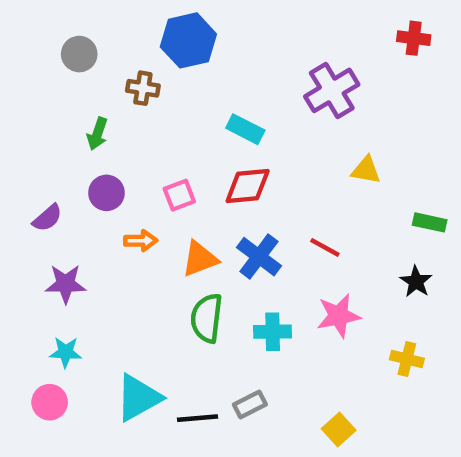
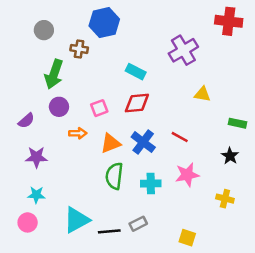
red cross: (414, 38) -> (229, 21), size x1.5
green arrow: (97, 134) -> (54, 74), size x1.6
yellow square: (339, 430) -> (187, 238), turned -30

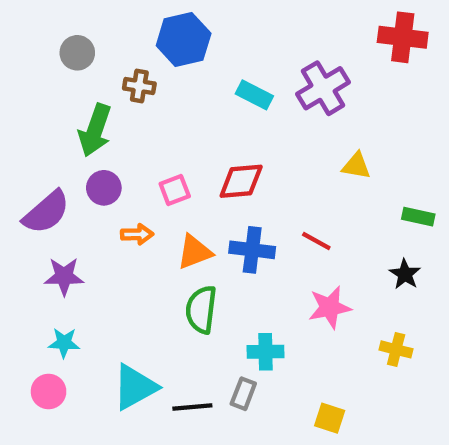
cyan rectangle: (136, 72) -> (254, 95), moved
purple semicircle: (26, 121) -> (46, 212), size x1.6
blue cross: (143, 142) -> (252, 250), turned -30
cyan cross: (151, 184) -> (265, 352), moved
gray rectangle: (138, 224) -> (243, 394), turned -42

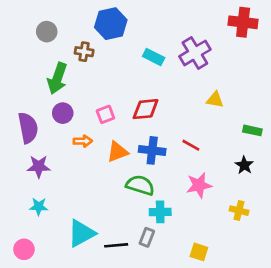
purple semicircle: (46, 212) -> (28, 128), turned -60
green semicircle: (201, 310) -> (140, 185), moved, turned 100
pink circle: (49, 391) -> (24, 249), moved

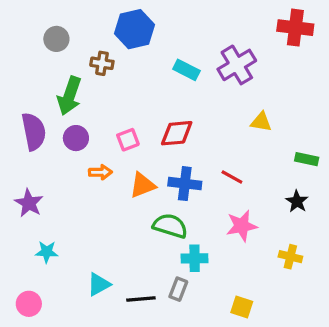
purple semicircle: (28, 128) -> (34, 132), moved
purple star: (39, 167) -> (29, 203), moved, turned 30
cyan triangle: (81, 233) -> (99, 284), size x0.7

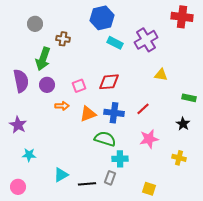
blue hexagon: (134, 29) -> (102, 18), moved
red line: (232, 177) -> (143, 109), turned -72

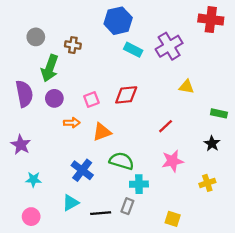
gray circle: (35, 24) -> (36, 37), moved
blue cross: (114, 113) -> (82, 170), moved, turned 30
yellow cross: (179, 158) -> (207, 183), turned -32
pink circle: (18, 187) -> (31, 217), moved

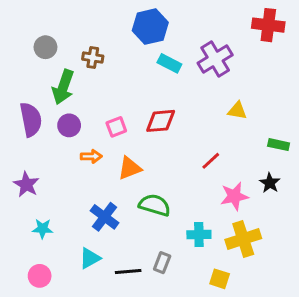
pink star: (173, 161) -> (234, 196), moved
yellow cross: (207, 183) -> (243, 239), moved, size x1.6
cyan cross: (139, 184) -> (199, 235), moved

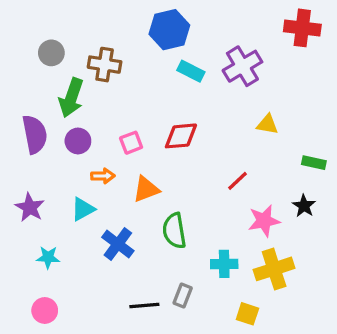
brown cross: (93, 58) -> (105, 65), size x1.4
green semicircle: (155, 205) -> (174, 231), turned -116
cyan triangle: (90, 258) -> (83, 209), moved

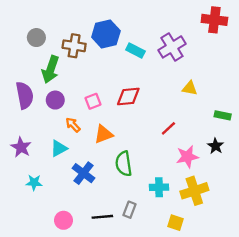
blue hexagon: (169, 30) -> (106, 34), moved
orange arrow: (103, 176) -> (73, 125), turned -133
pink circle: (45, 310) -> (63, 220), moved

